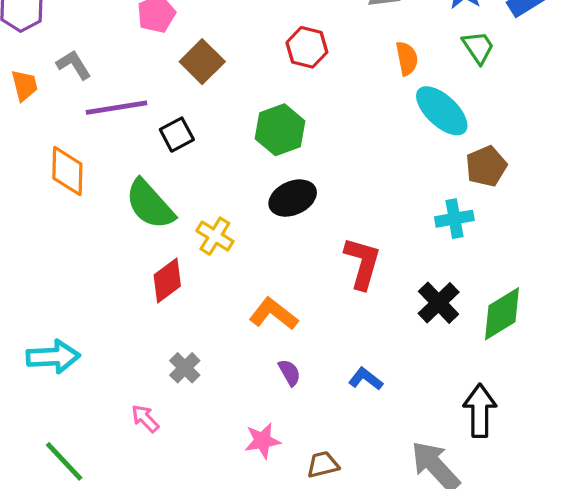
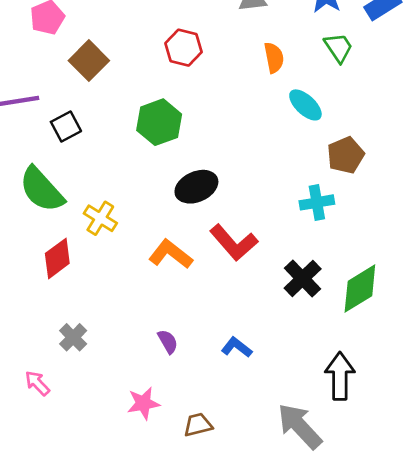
cyan ellipse: (442, 111) -> (305, 105), size x0.7
black ellipse: (293, 198) -> (196, 187), moved
red L-shape: (362, 263) -> (234, 243), turned 123
orange L-shape: (274, 314) -> (171, 254), moved

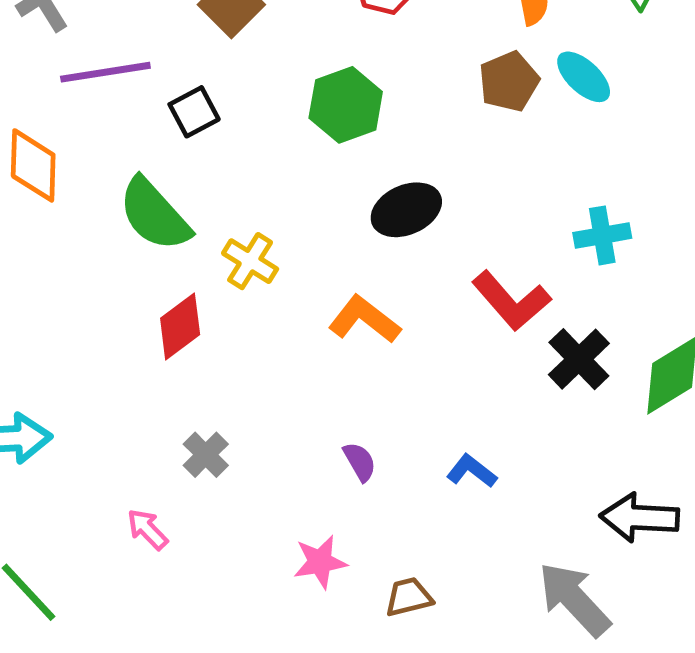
brown pentagon: (346, 155) -> (509, 82), moved
red L-shape: (234, 243) -> (511, 301), moved
black arrow: (340, 376) -> (640, 518), turned -87

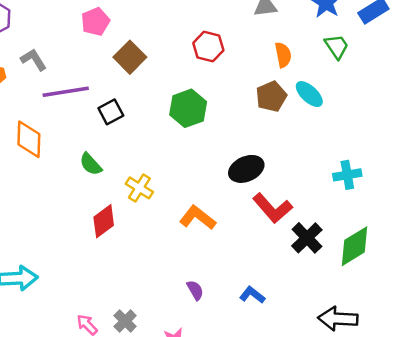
black ellipse: (406, 210) -> (246, 169), moved
green semicircle: (154, 214) -> (91, 164), size x0.6
cyan cross: (602, 235) -> (347, 175), moved
gray cross: (206, 455) -> (125, 321), moved

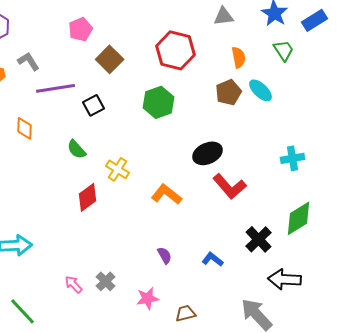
red hexagon: (208, 47) -> (176, 50), size x1.5
orange diamond: (29, 139) -> (24, 128), size x0.7
black cross: (307, 238) -> (258, 239), moved

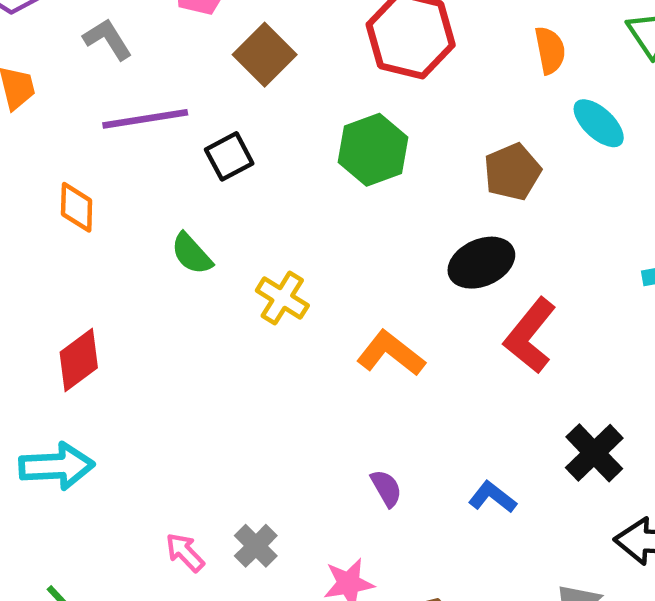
gray L-shape: (28, 61) -> (108, 39), moved
brown pentagon: (228, 92) -> (512, 172), moved
red L-shape: (230, 186) -> (530, 336), turned 80
red diamond: (88, 197) -> (79, 360), moved

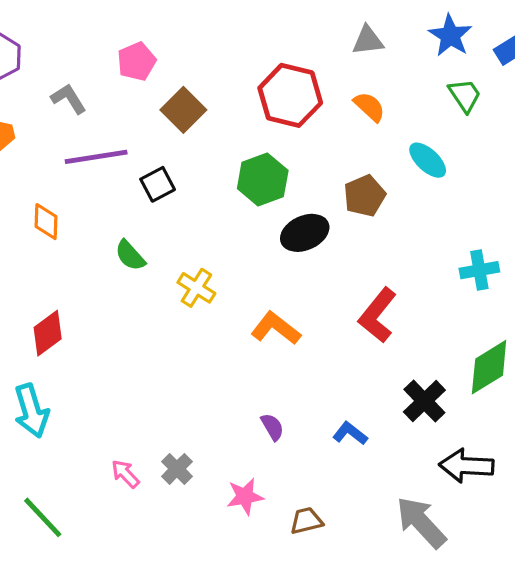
orange semicircle: (550, 50) -> (369, 107), moved, turned -36
black ellipse: (481, 263) -> (305, 233), moved
cyan arrow: (57, 466) -> (31, 411), turned 76

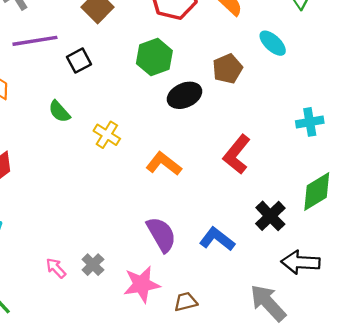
purple semicircle: (272, 427) -> (161, 234), size x1.8
blue L-shape: (350, 433) -> (217, 239), size x1.4
pink star: (245, 496) -> (142, 284), size x1.4

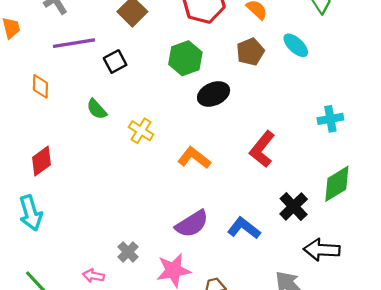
brown pentagon: (227, 69) -> (250, 52), moved
purple semicircle: (161, 234) -> (192, 224), turned 88
pink arrow: (56, 268) -> (93, 276), moved, turned -36

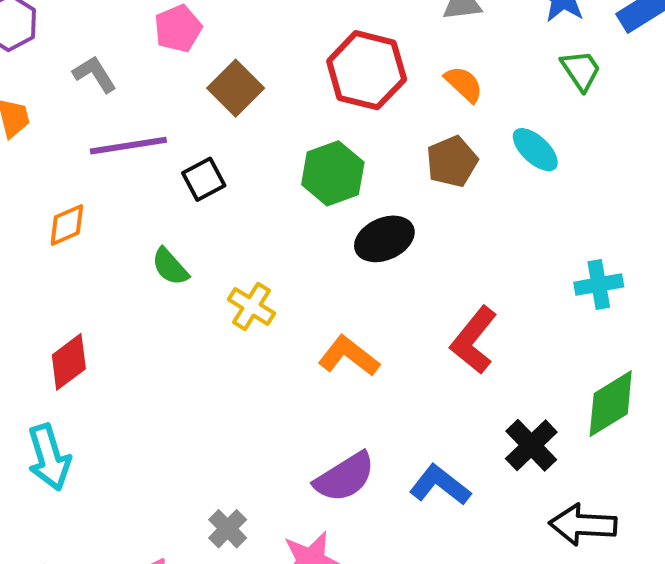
orange diamond: (40, 86) -> (67, 225), turned 65

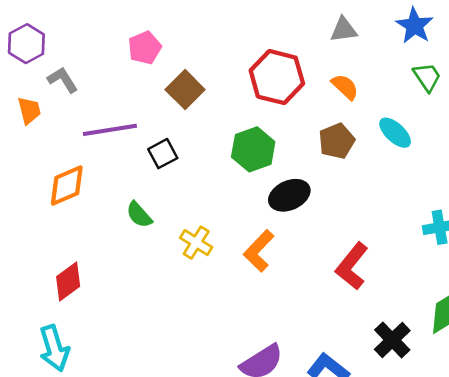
gray L-shape: (95, 74) -> (63, 80), moved
orange diamond: (67, 225) -> (67, 186), size x1.4
orange L-shape: (349, 356) -> (259, 251), moved, turned -84

